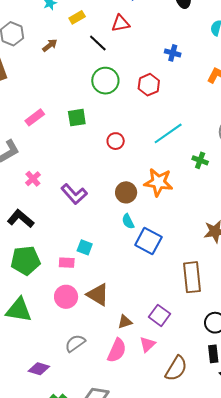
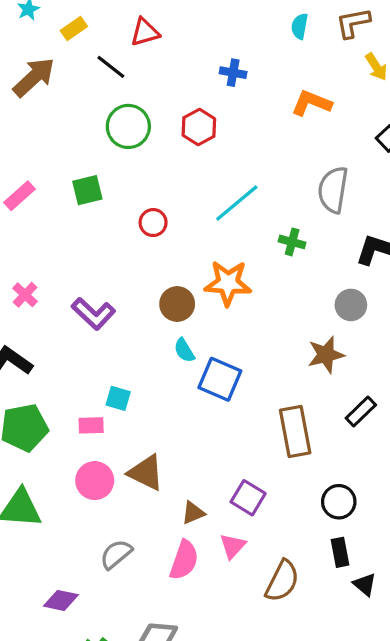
brown arrow: (50, 45) -> (34, 77), size x1.8

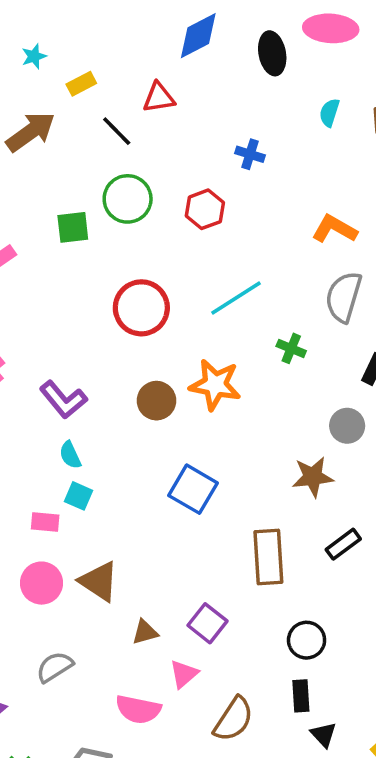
orange L-shape: (311, 103) -> (334, 229), moved
green square: (87, 190) -> (73, 227), moved
red circle: (153, 223) -> (141, 308), size x1.8
cyan semicircle: (184, 350) -> (70, 455), moved
pink semicircle: (184, 560) -> (138, 709), moved, turned 75

